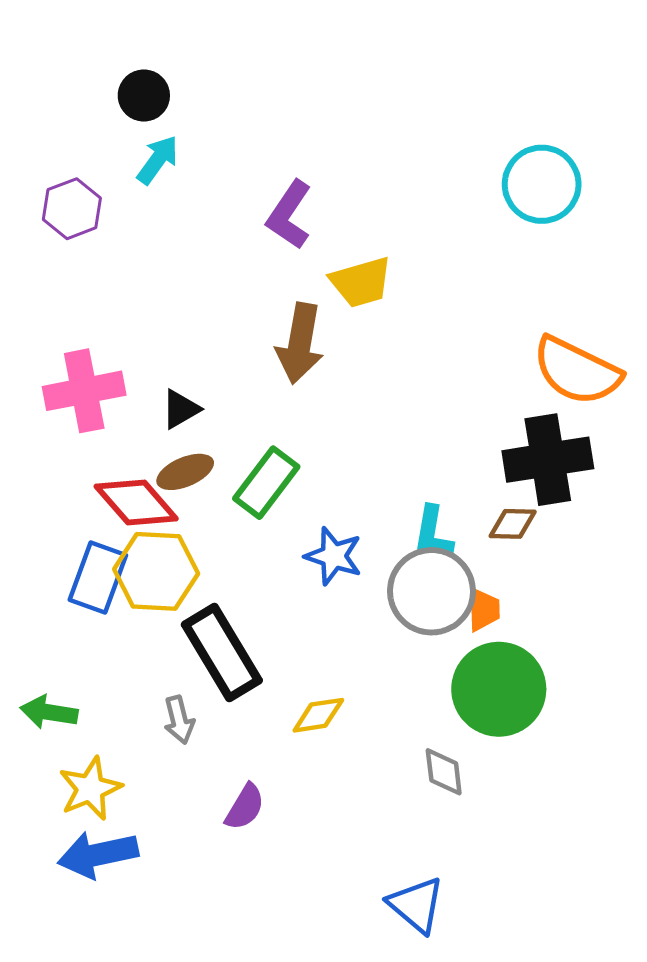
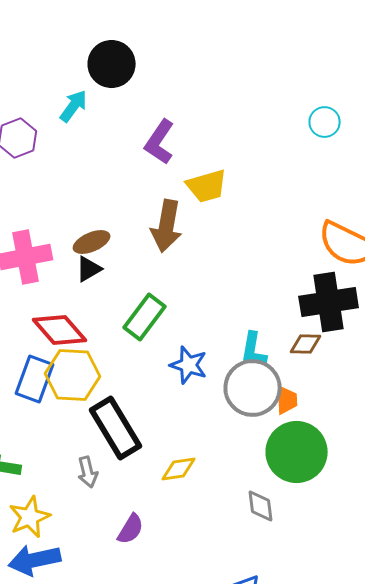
black circle: (144, 96) -> (112, 64), moved, size x1.4
cyan circle: (542, 184) -> (325, 122), size x0.6
brown ellipse: (185, 472) -> (92, 242), moved

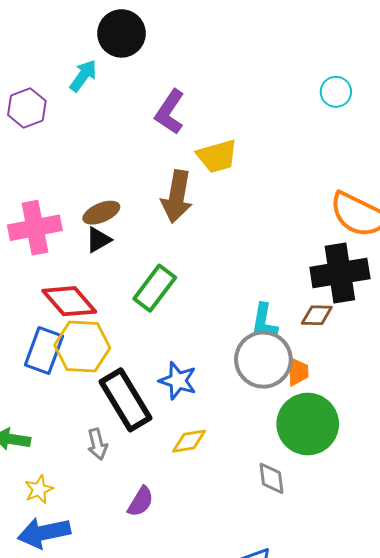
blue star: (189, 365) -> (178, 381), moved
yellow star: (30, 517) -> (39, 489), size x0.7

